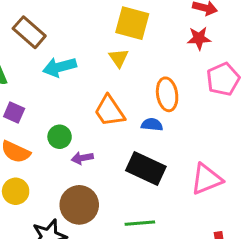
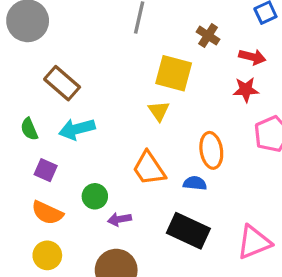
cyan arrow: (60, 67) -> (77, 129), moved

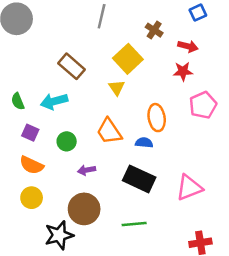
yellow square: (174, 73) -> (128, 59), turned 32
brown rectangle: (62, 83) -> (72, 66), moved
green circle: (95, 196) -> (67, 141), moved

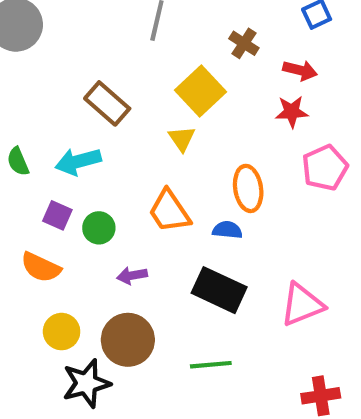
purple square: (30, 133) -> (57, 215), moved
yellow circle: (32, 198) -> (62, 332), moved

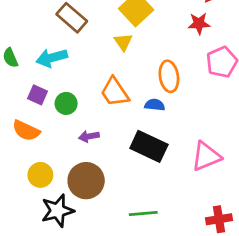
green line: (211, 365) -> (143, 213), moved

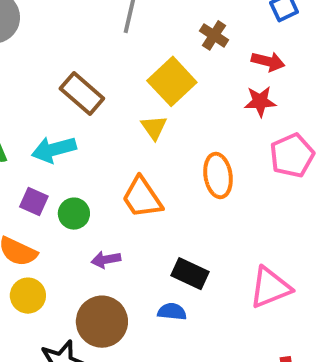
blue semicircle: (155, 105) -> (172, 312), moved
black rectangle: (149, 146) -> (190, 274), size x0.7
yellow circle: (40, 175) -> (28, 296), moved

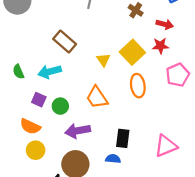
yellow square: (172, 81) -> (132, 52), moved
purple arrow: (106, 260) -> (78, 131), size x1.6
black rectangle: (190, 274) -> (123, 138), turned 72

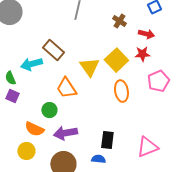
yellow triangle: (103, 60) -> (89, 67), size x1.5
cyan arrow: (50, 72) -> (31, 64), moved
orange trapezoid: (97, 97) -> (66, 88), moved
purple square: (39, 100) -> (12, 96), moved
orange semicircle: (30, 127) -> (34, 129), moved

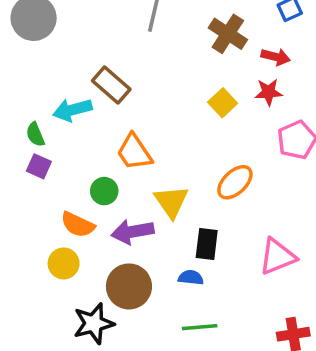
brown cross: (119, 21) -> (228, 34), size x1.5
yellow square: (116, 60) -> (223, 103), size x0.7
yellow triangle: (89, 67) -> (171, 202), moved
orange ellipse: (121, 91) -> (235, 182), moved, turned 55

